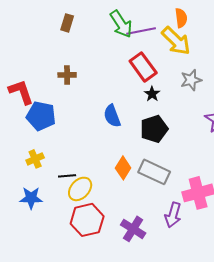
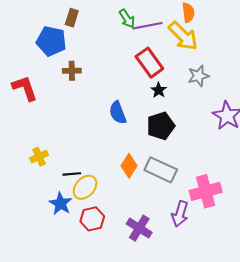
green arrow: (121, 24) -> (127, 19), size x0.7
blue pentagon: (41, 116) -> (51, 41), moved
blue star: (31, 198) -> (61, 204), moved, turned 30
red hexagon: (87, 220) -> (92, 219), size x0.7

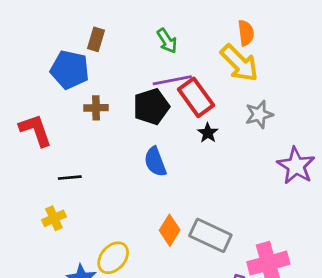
purple line: (147, 26) -> (172, 80), moved
black pentagon: (161, 126) -> (151, 107), moved
black line: (72, 174) -> (70, 178), moved

